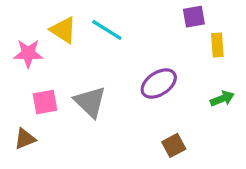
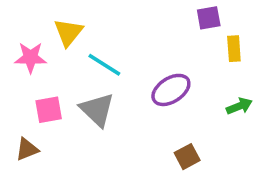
yellow triangle: (63, 30) -> (68, 32), turned 36
cyan line: (107, 30) -> (104, 65), moved

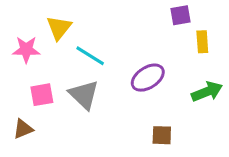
green arrow: (239, 106) -> (207, 92), size x1.4
brown square: (187, 157) -> (162, 135), turned 30

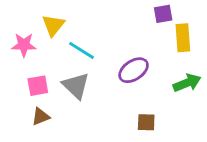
yellow rectangle: (202, 42) -> (183, 38), size x1.4
brown triangle: (23, 129) -> (41, 117), moved

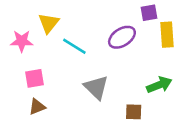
purple ellipse: (134, 70) -> (122, 37), moved
green arrow: (187, 83) -> (159, 85), moved
gray triangle: (76, 86) -> (96, 87), moved

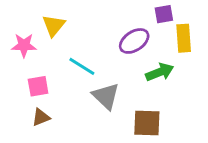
cyan line: (74, 46) -> (82, 66), moved
green arrow: (159, 85) -> (160, 72), moved
brown square: (134, 112) -> (147, 123), size x1.5

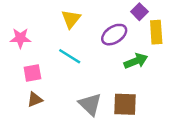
purple square: (164, 14) -> (139, 12), turned -35
yellow triangle: (54, 25) -> (71, 19), moved
gray triangle: (106, 96) -> (90, 104), moved

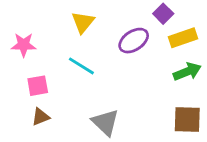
yellow rectangle: (156, 32) -> (183, 38), turned 75
green arrow: (136, 61) -> (187, 72), moved
brown square: (125, 104) -> (187, 120), moved

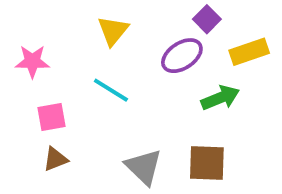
purple square: (163, 14) -> (207, 19), moved
green arrow: (187, 72) -> (220, 98), moved
brown square: (187, 120) -> (207, 163), moved

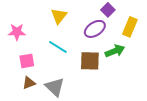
yellow rectangle: (249, 52) -> (130, 27), turned -48
brown square: (207, 163) -> (90, 61), moved
gray triangle: (144, 167) -> (55, 87), moved

